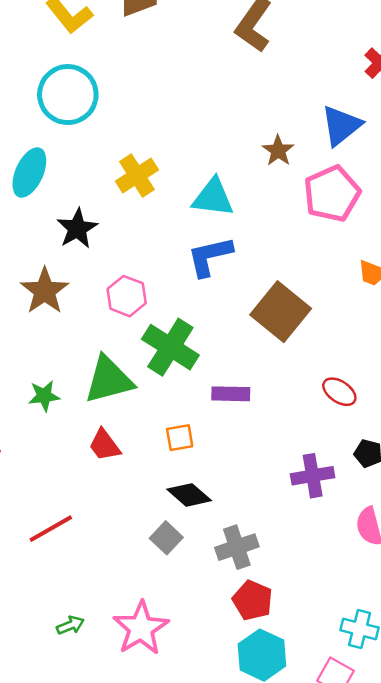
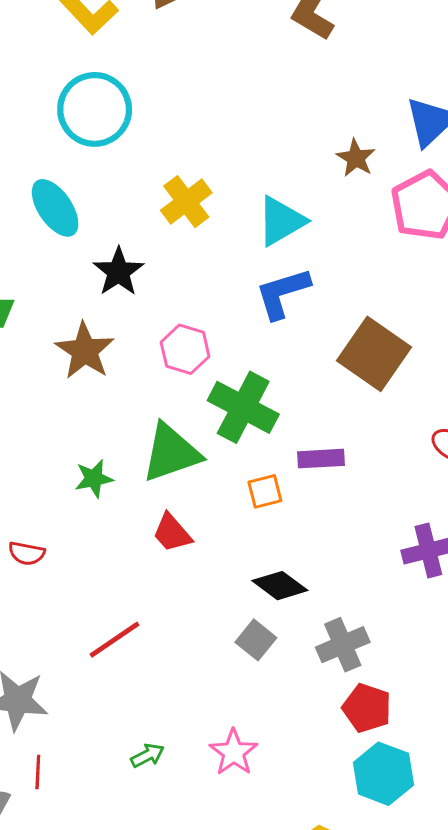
cyan ellipse: (29, 173) -> (55, 208), turned -54
cyan triangle: (213, 197) -> (281, 221), turned -33
orange square: (180, 438) -> (265, 491), moved
pink star: (141, 628) -> (234, 752), size x0.7

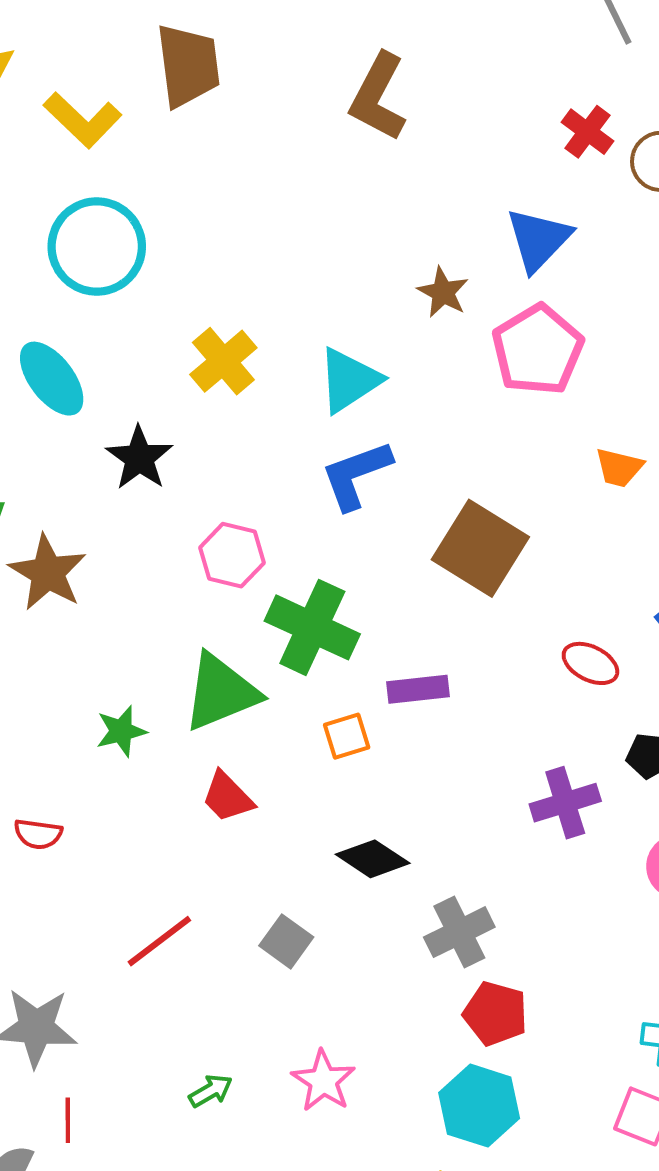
brown star: (85, 351) -> (48, 573), moved
gray square: (256, 640) -> (286, 941), moved
cyan hexagon: (383, 774) -> (479, 1106), moved

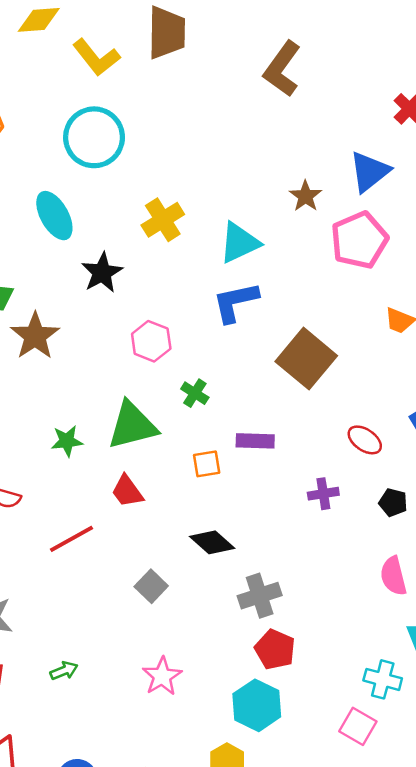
green cross: (312, 627) -> (195, 393), size x0.5
purple cross: (565, 803) -> (323, 494), moved, size x0.7
red line: (159, 941) -> (71, 539), moved
green arrow: (211, 1091) -> (64, 671), moved

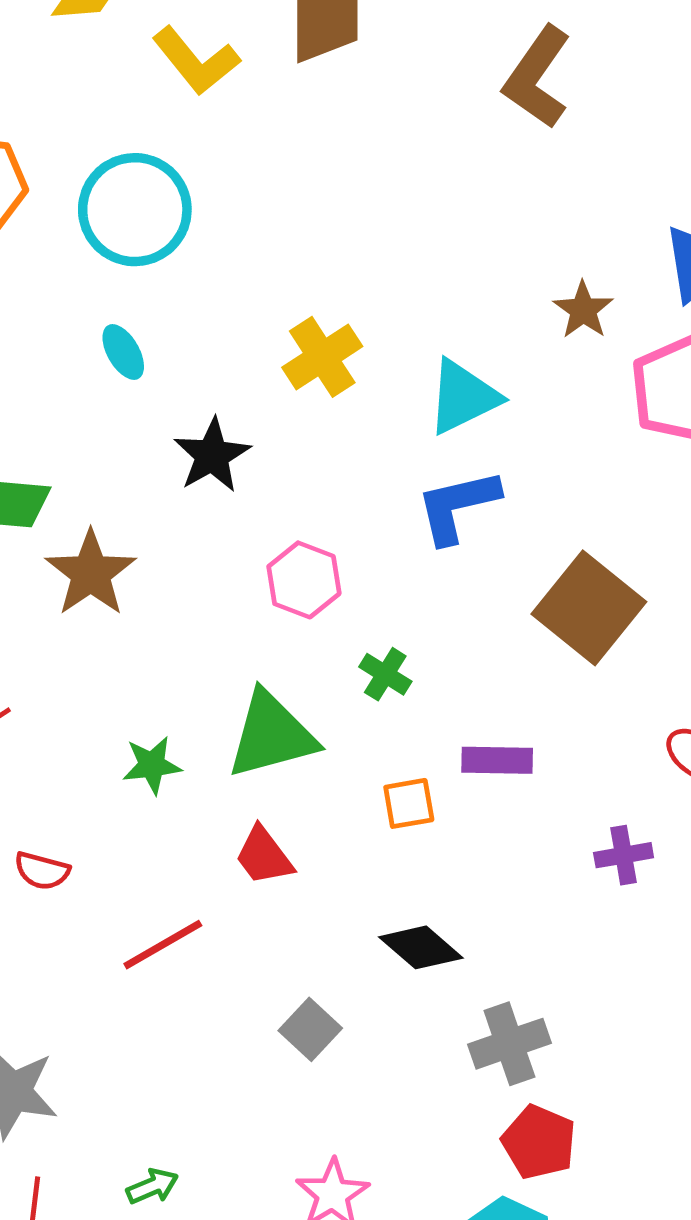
cyan circle: (94, 137) -> (135, 210), moved
cyan ellipse: (54, 216) -> (123, 352), size x0.6

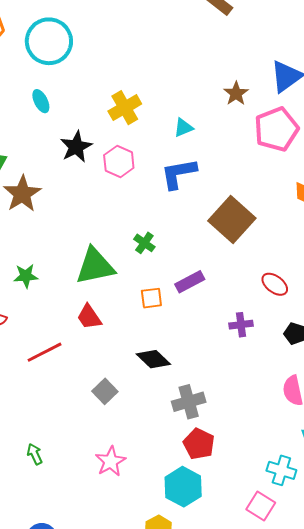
cyan triangle: (463, 397) -> (183, 128), size x0.6
pink hexagon: (304, 580) -> (119, 161), moved
purple rectangle: (497, 760) -> (190, 282), turned -32
green star: (152, 765) -> (26, 276), moved
green arrow: (152, 1186) -> (35, 454), turned -95

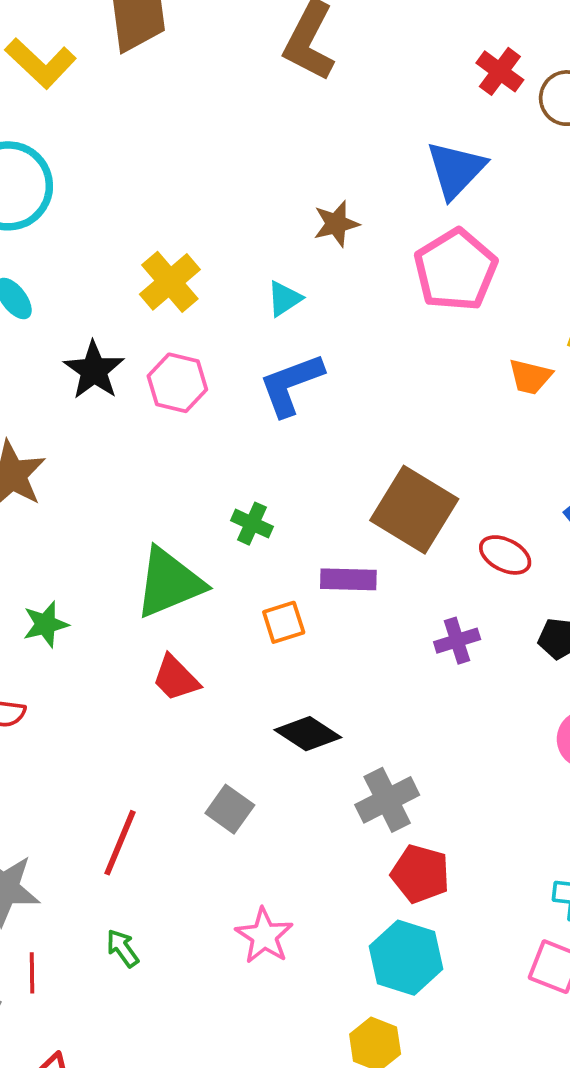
brown star: (236, 94) -> (336, 224), moved, turned 30
brown square: (232, 219) -> (414, 510), moved
purple rectangle: (190, 282) -> (348, 579), turned 40
red line: (44, 352) -> (120, 843), moved, turned -30

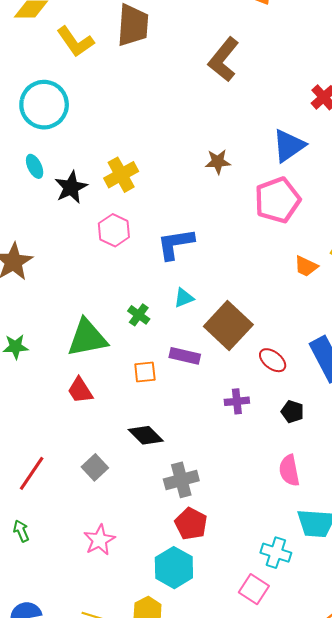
cyan triangle: (284, 299) -> (184, 298), moved
black star: (94, 370) -> (71, 187), moved

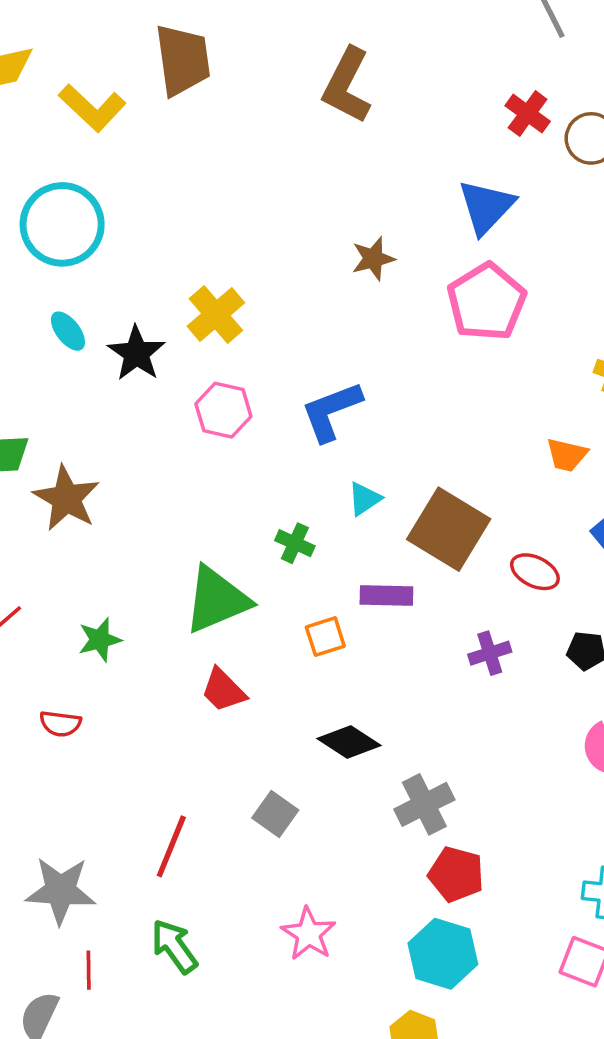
orange trapezoid: (306, 266) -> (567, 455), moved
green arrow: (21, 531) -> (174, 946), size x1.5

